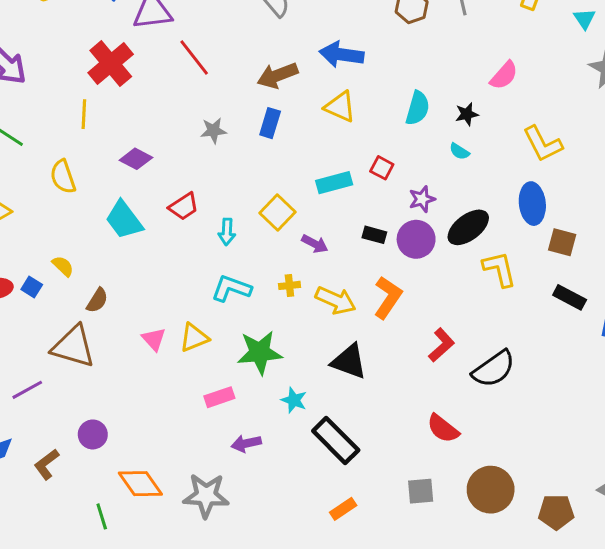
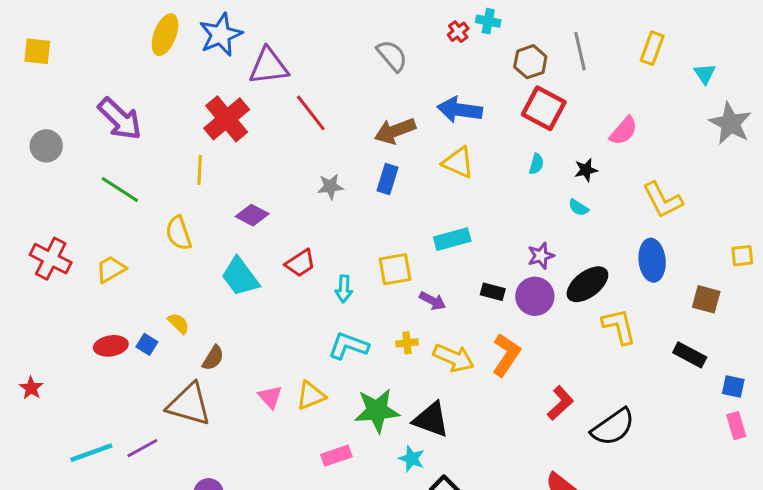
cyan semicircle: (418, 108) -> (536, 164), size x0.6
red square: (382, 168) -> (544, 108), moved, size x1.8
yellow square: (278, 212) -> (395, 269), turned 36
brown square: (562, 242) -> (706, 299), moved
black triangle: (349, 361) -> (431, 420), moved

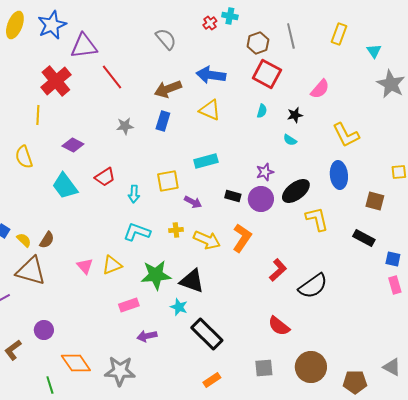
yellow semicircle: (178, 323) -> (24, 240), moved

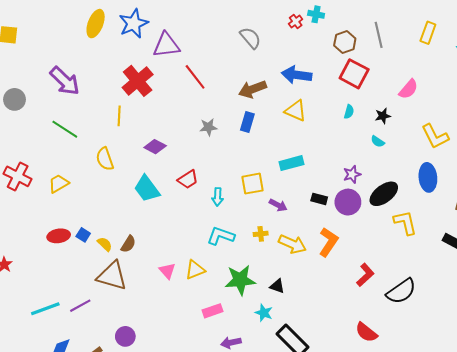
black triangle: (192, 281) -> (277, 286), size x0.6

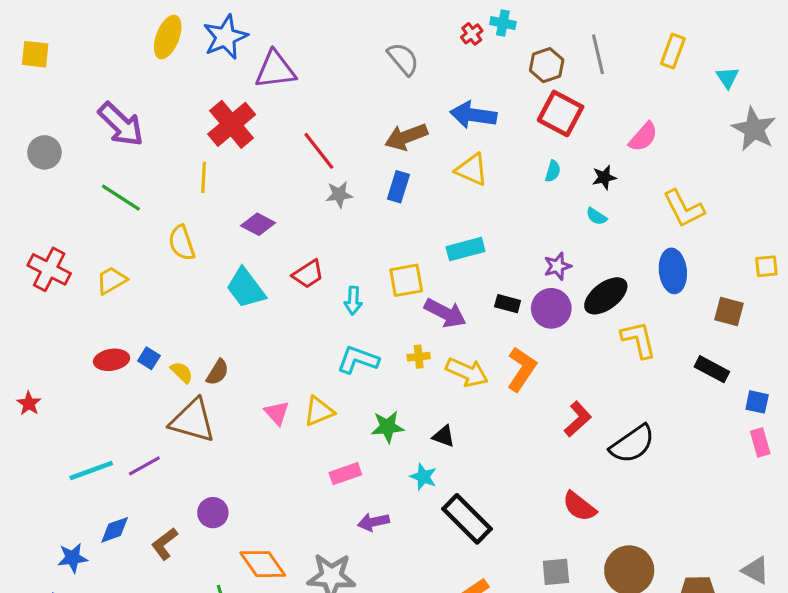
red line: (195, 77) -> (319, 151), moved
purple arrow: (278, 205) -> (445, 313), size x1.5
green star: (240, 280) -> (388, 427), size x0.7

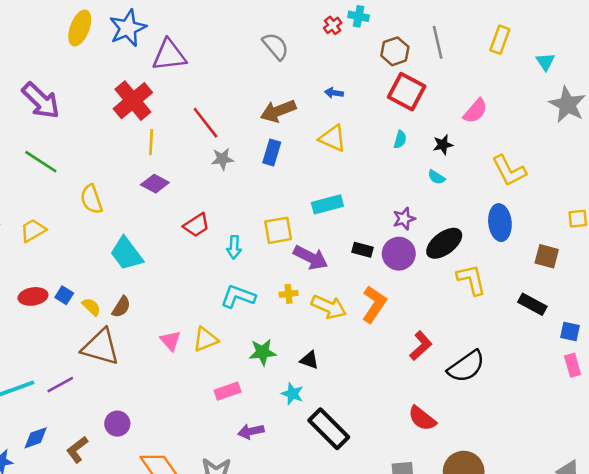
blue arrow: (473, 115) -> (334, 93), size x0.5
yellow line: (204, 177) -> (151, 142), moved
cyan trapezoid: (246, 288) -> (126, 254), moved

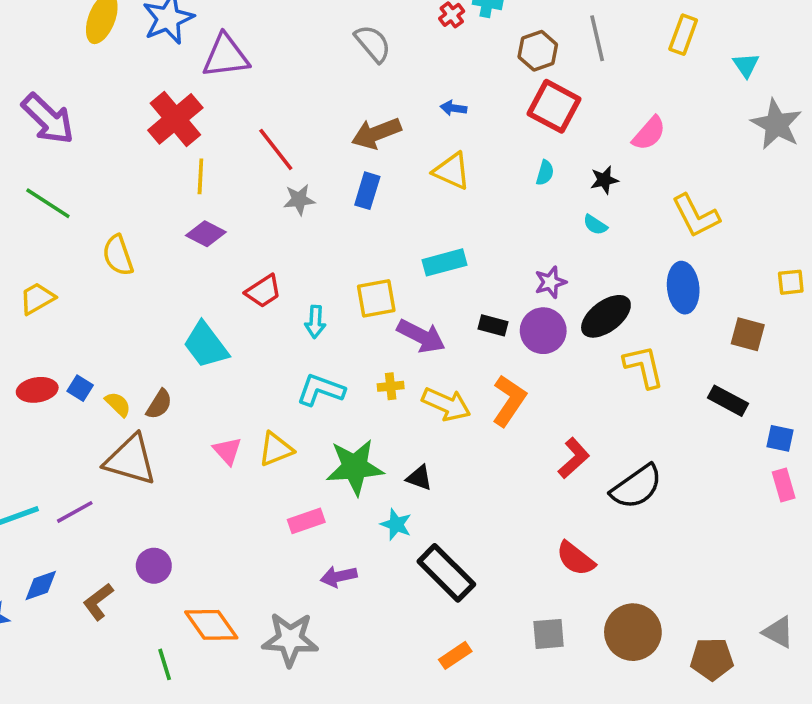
cyan trapezoid: (126, 254) -> (206, 345), moved
green star: (263, 352) -> (355, 467), size x1.5

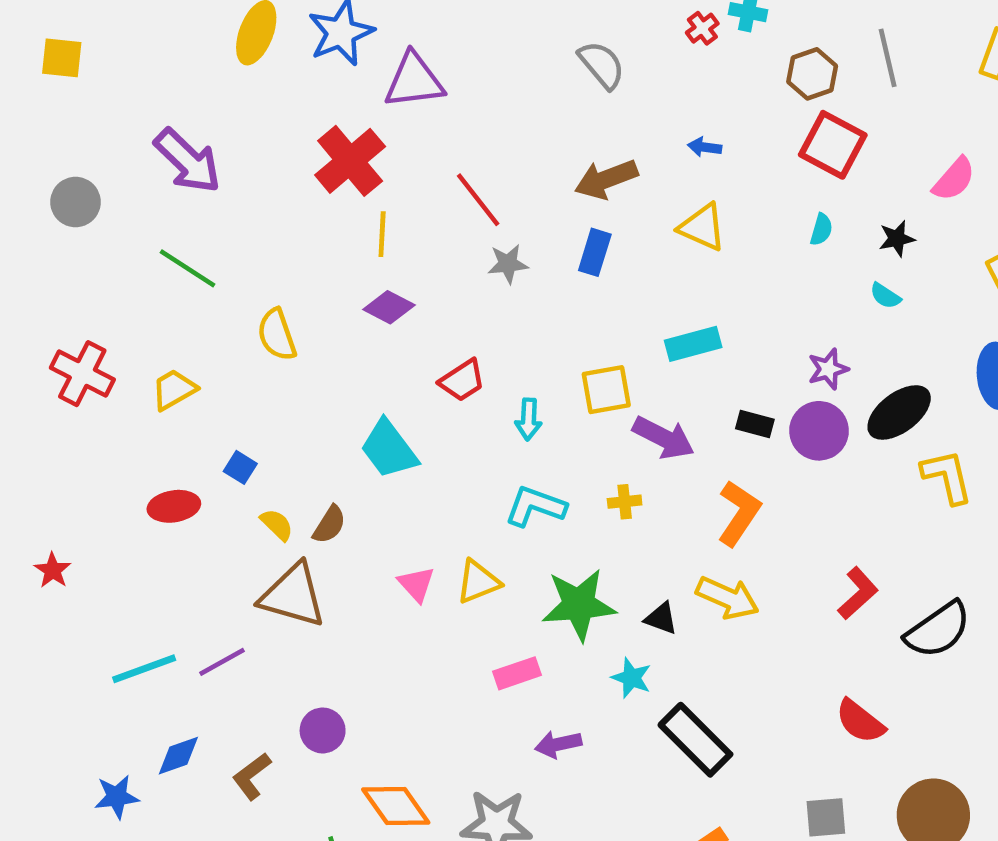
blue square: (80, 388) -> (240, 467), moved
orange L-shape: (509, 401) -> (739, 513), moved
yellow arrow: (446, 404) -> (727, 598), moved

